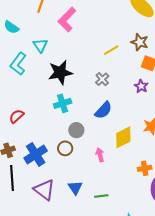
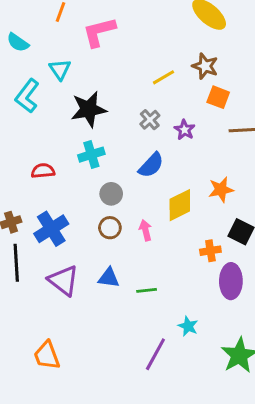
pink L-shape: (67, 20) -> (99, 32), turned 30
purple star: (141, 86) -> (185, 130), moved
red semicircle: (17, 116) -> (43, 171), moved, turned 35
brown circle: (65, 148) -> (110, 228), moved
blue triangle: (75, 188) -> (109, 278), turned -49

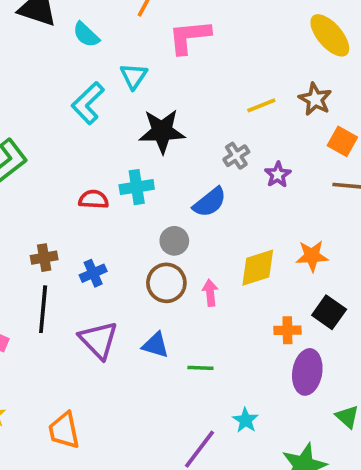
orange square: (218, 97) -> (342, 141), moved
cyan cross: (91, 155) -> (137, 187), moved
blue semicircle: (151, 165) -> (210, 202), moved
brown circle: (110, 228) -> (166, 283), size x1.4
blue cross: (51, 229) -> (93, 273), size x0.6

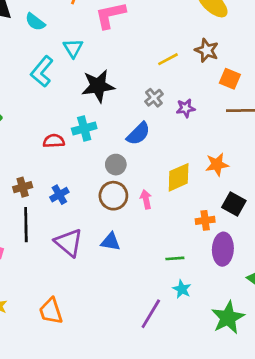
purple star: (278, 175) -> (186, 108), turned 30
green line: (200, 368) -> (175, 258), moved

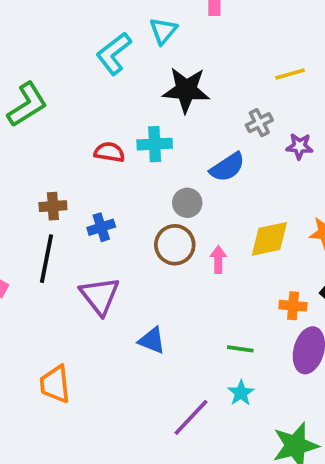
blue triangle: (111, 242) -> (152, 340), moved

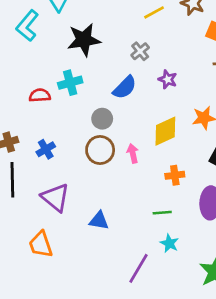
purple star: (299, 146) -> (168, 79), moved, turned 30
orange cross: (293, 306) -> (175, 175), moved
orange trapezoid: (55, 384) -> (41, 244), moved

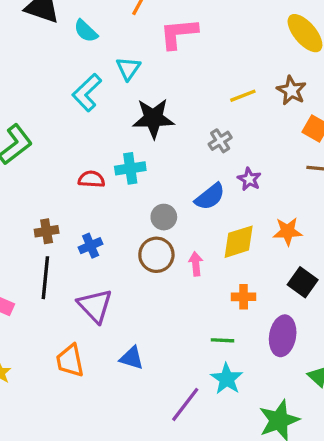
blue semicircle: (125, 87) -> (210, 197), moved
blue triangle: (99, 221) -> (132, 358), moved
cyan star: (169, 243) -> (227, 379), size x1.4

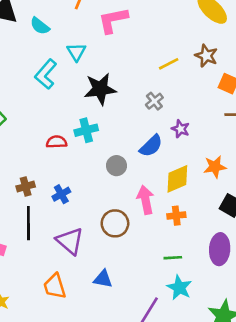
brown circle: (156, 255) -> (115, 223), moved
pink arrow: (196, 264) -> (145, 200), size x1.5
orange cross: (244, 297) -> (176, 216), moved

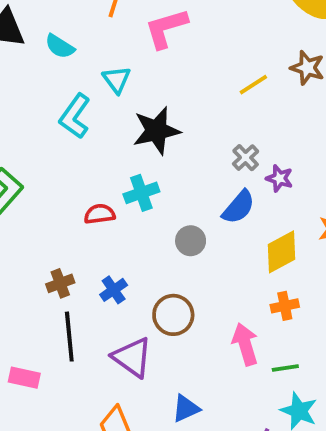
gray cross: (154, 101) -> (246, 158), moved
pink arrow: (145, 200) -> (245, 344), moved
brown circle: (115, 223) -> (173, 315), moved
blue triangle: (103, 279) -> (186, 409), turned -30

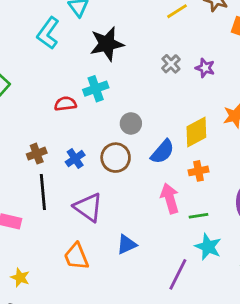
purple star: (279, 178) -> (205, 68), moved
blue semicircle: (239, 207) -> (162, 152), moved
brown circle: (173, 315) -> (116, 158), moved

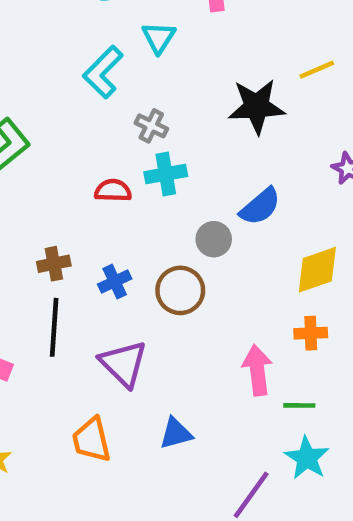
black star: (107, 44) -> (256, 106), moved
gray cross: (171, 64) -> (151, 126), moved, turned -30
blue semicircle: (162, 152) -> (260, 207), moved

